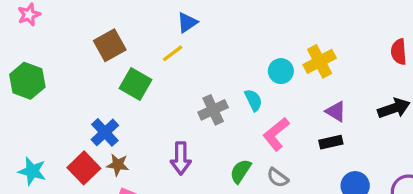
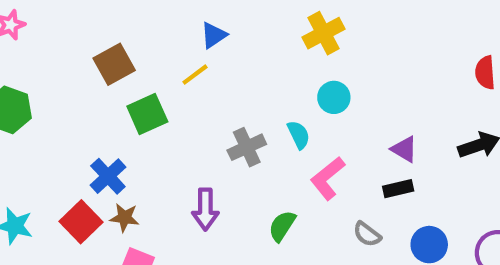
yellow cross: (320, 61) -> (323, 33), moved
green square: (136, 84) -> (147, 114), turned 36
gray semicircle: (278, 178) -> (367, 234), moved

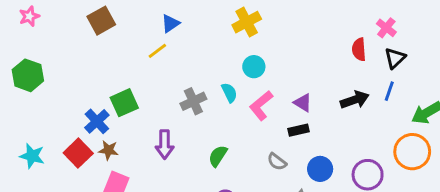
brown square: (114, 64) -> (101, 21), moved
green square: (147, 114) -> (124, 103), moved
pink L-shape: (328, 178) -> (261, 106), moved

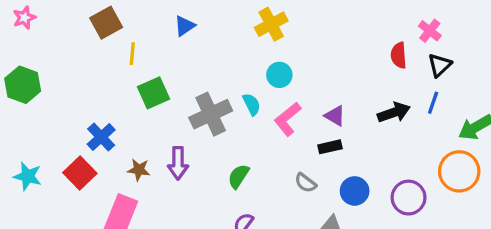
yellow line: (157, 51) -> (132, 54), moved, turned -48
gray cross: (193, 101) -> (211, 114), size x1.4
green square: (124, 103) -> (153, 93), moved
brown star: (108, 150) -> (139, 170), moved

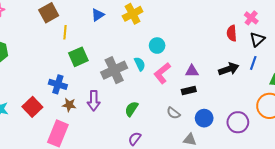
yellow cross: (271, 24) -> (133, 14), moved
purple triangle: (335, 116) -> (192, 71), turned -32
blue cross: (101, 137) -> (58, 84), moved, turned -30

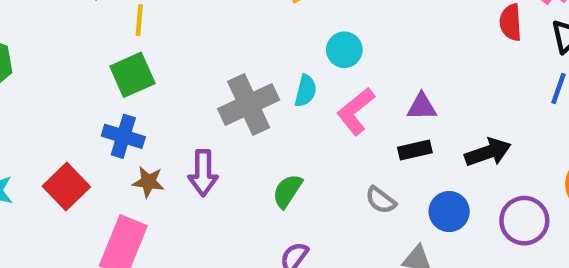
green square: (78, 57) -> (132, 75), moved
cyan semicircle: (140, 64) -> (306, 91), turned 40
black arrow: (229, 69) -> (488, 152), moved

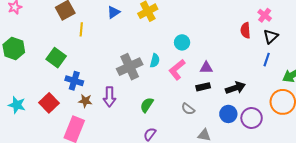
cyan circle: (344, 50) -> (182, 42), moved
green square: (132, 75) -> (56, 58), moved, turned -30
blue circle: (449, 212) -> (228, 114), moved

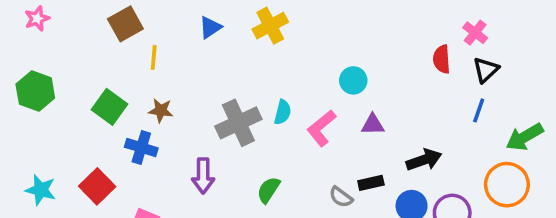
cyan circle: (182, 42) -> (353, 80), moved
black rectangle: (203, 87) -> (371, 183), moved
brown star: (85, 101) -> (161, 110), moved

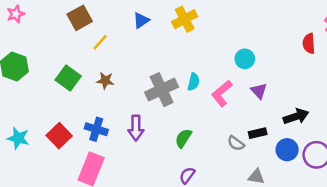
yellow line: (154, 57) -> (100, 42), turned 36
purple triangle: (373, 125) -> (259, 91), turned 48
blue cross: (141, 148) -> (96, 129), moved

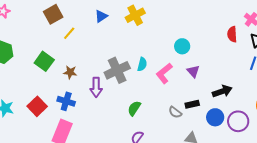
brown star: (105, 81) -> (70, 72), moved
purple arrow: (136, 128) -> (96, 87), moved

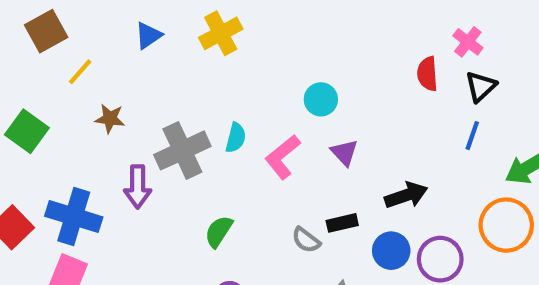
brown star: (70, 72) -> (110, 119), moved
blue cross: (66, 101) -> (74, 217), size x1.4

